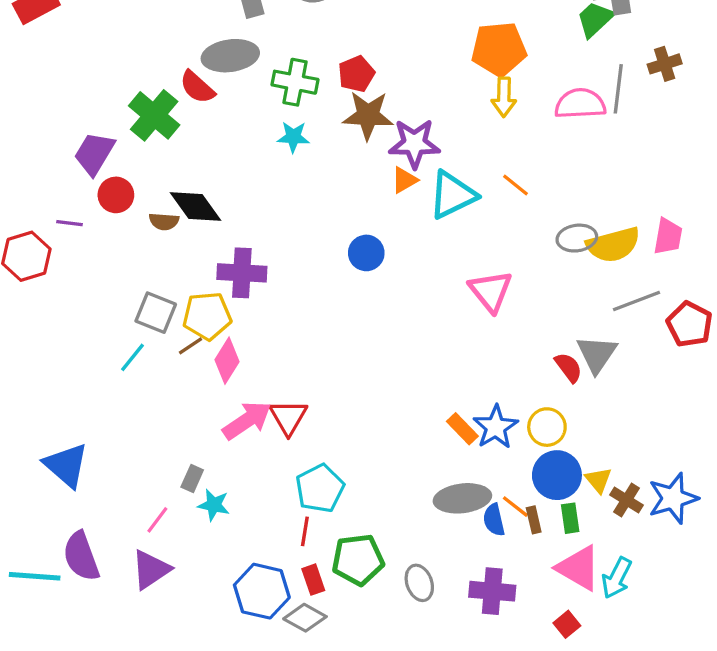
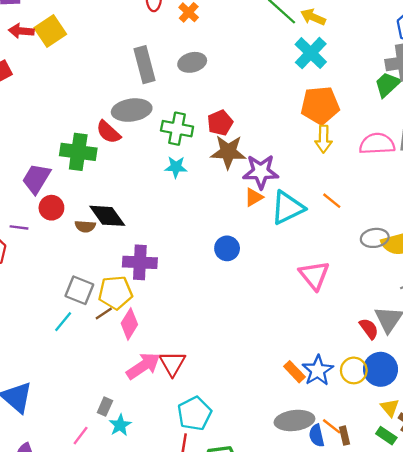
green cross: (154, 115) -> (78, 152), turned -32
blue circle: (557, 475) -> (381, 369), moved
cyan star: (214, 505) -> (120, 425), turned 30
green rectangle: (570, 518) -> (386, 436), moved, turned -48

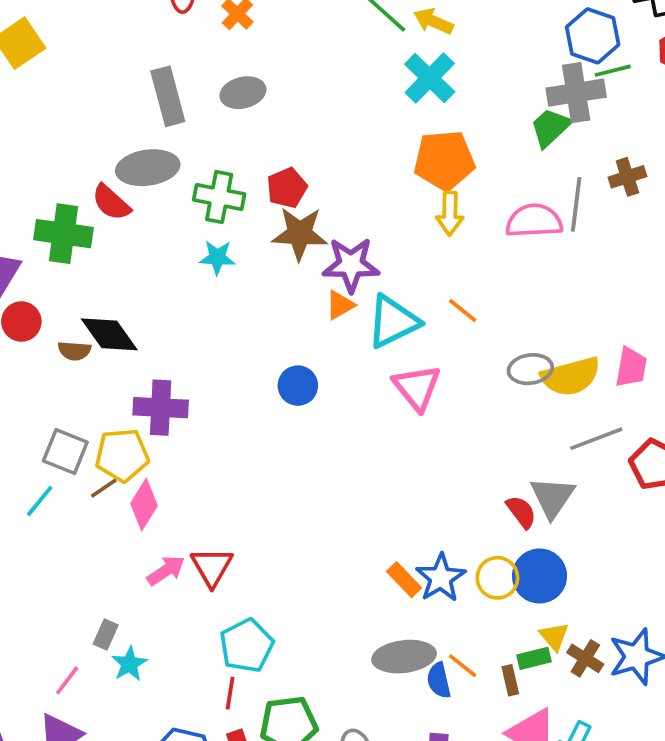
pink triangle: (314, 275) -> (417, 387), moved
pink arrow: (143, 366) -> (166, 570), size x0.7
brown rectangle: (344, 436) -> (510, 680), moved
green rectangle: (386, 436) -> (534, 658), moved, turned -48

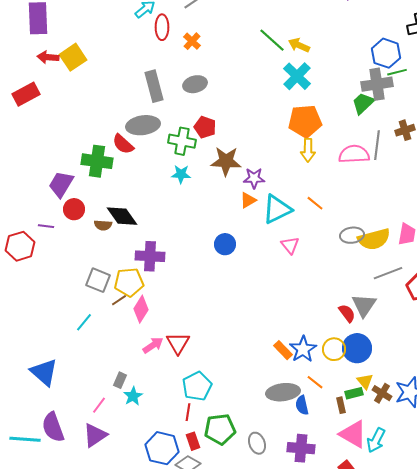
red pentagon: (287, 188) -> (205, 127), moved, turned -30
purple star: (351, 265) -> (254, 178), size x0.7
pink triangle: (417, 387) -> (290, 245), size x0.7
cyan line: (40, 501) -> (84, 322), moved
orange line: (463, 666) -> (315, 382), moved

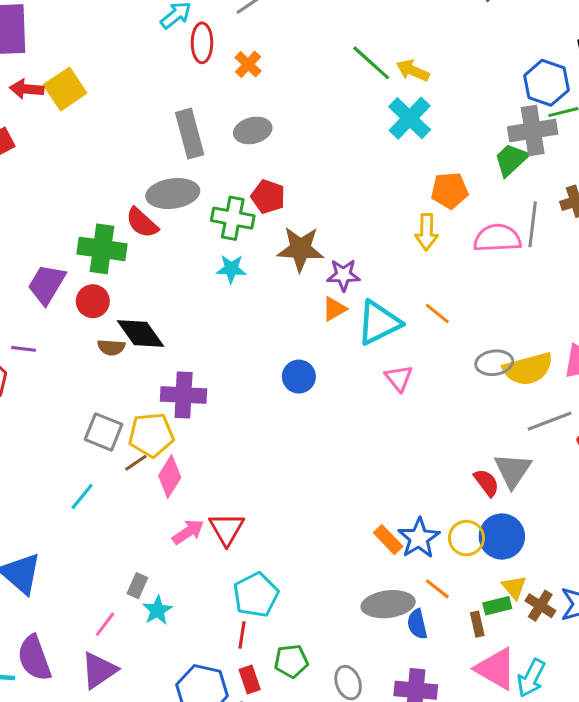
orange pentagon: (305, 121) -> (450, 190), moved, size x0.7
red circle: (74, 209) -> (93, 301), moved
green pentagon: (220, 429) -> (291, 661), size x0.7

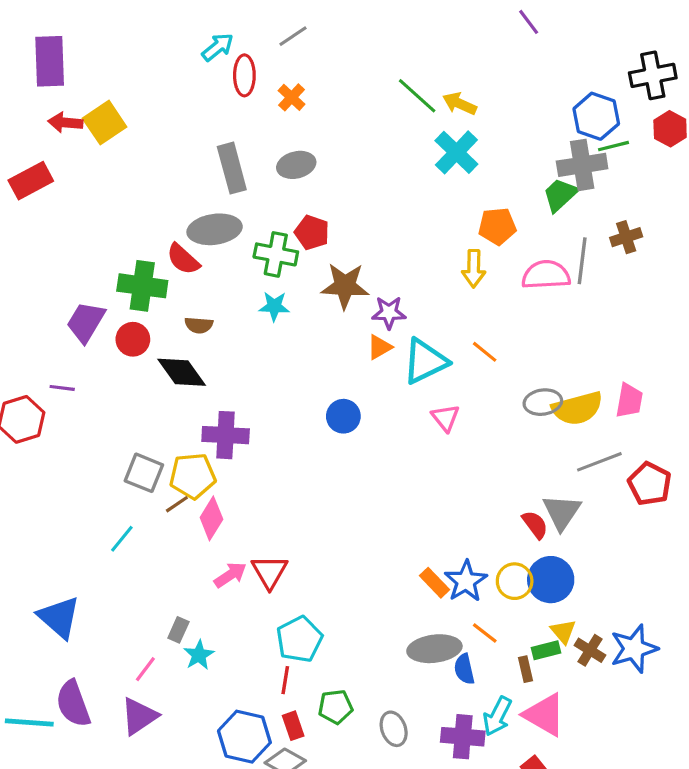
brown semicircle: (111, 347) -> (199, 325), moved
cyan arrow: (531, 678) -> (497, 716), moved

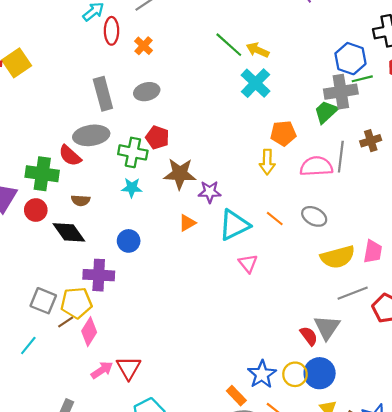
orange triangle: (379, 347) -> (187, 223), moved
gray ellipse: (543, 402) -> (314, 216), moved, turned 35
blue circle: (343, 416) -> (129, 241), moved
orange rectangle: (434, 583) -> (236, 396), moved

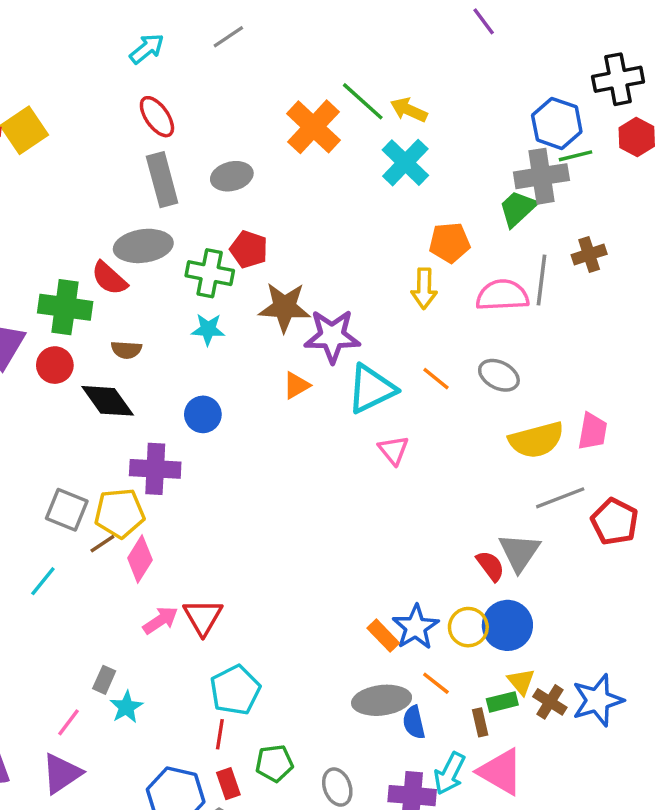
red ellipse: (112, 31) -> (157, 117), moved, turned -35
orange cross: (144, 46) -> (313, 127), moved, size x1.8
purple star: (210, 192) -> (332, 336), size x1.5
orange rectangle: (236, 396) -> (383, 636), moved

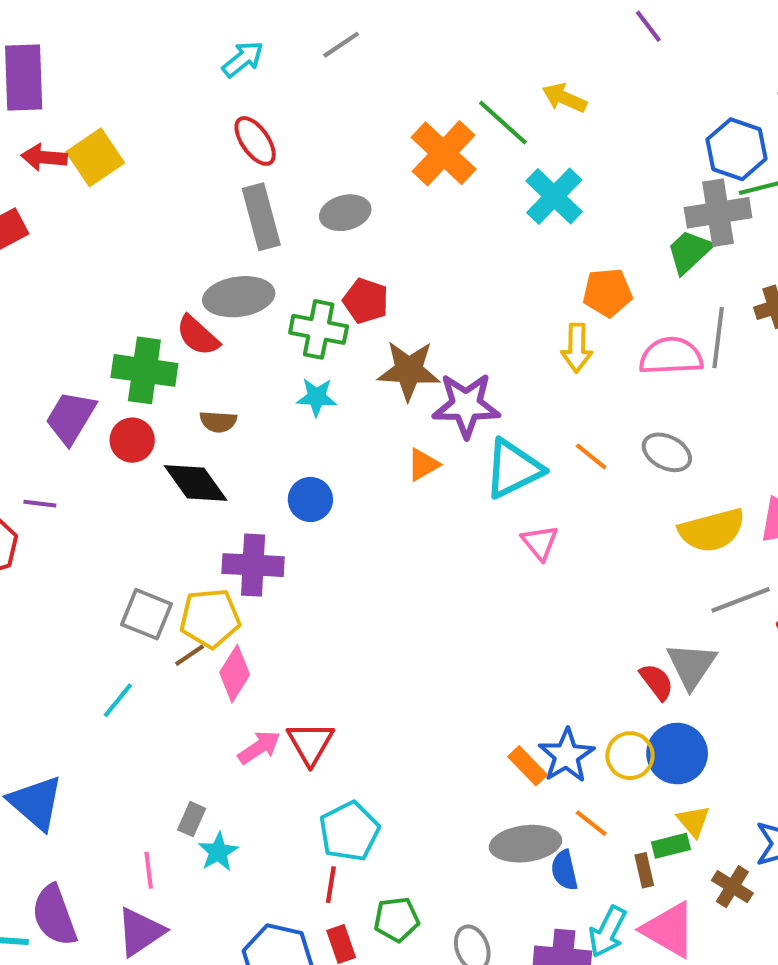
yellow arrow: (409, 110) -> (564, 98), moved
brown cross: (550, 702) -> (732, 887), moved
pink line: (68, 722) -> (149, 870), turned -44

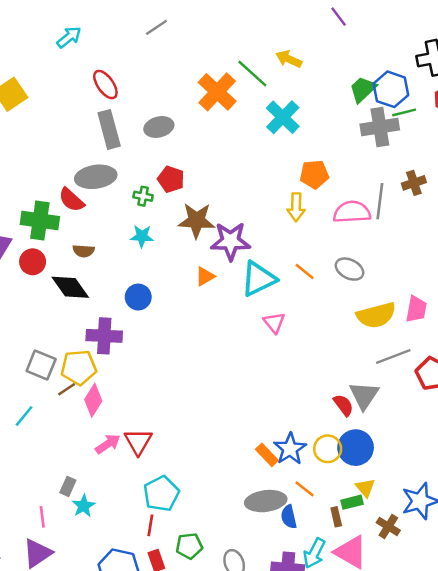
cyan arrow: (243, 59) -> (69, 37), moved
green trapezoid: (689, 252) -> (363, 89), moved
green cross: (319, 329) -> (143, 196), size x0.6

